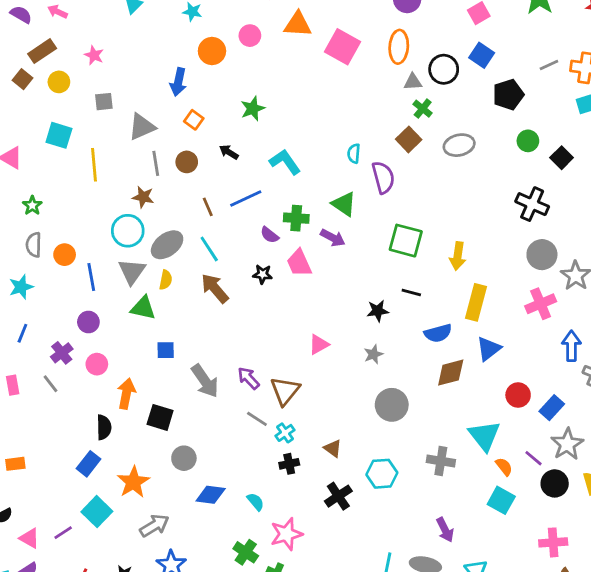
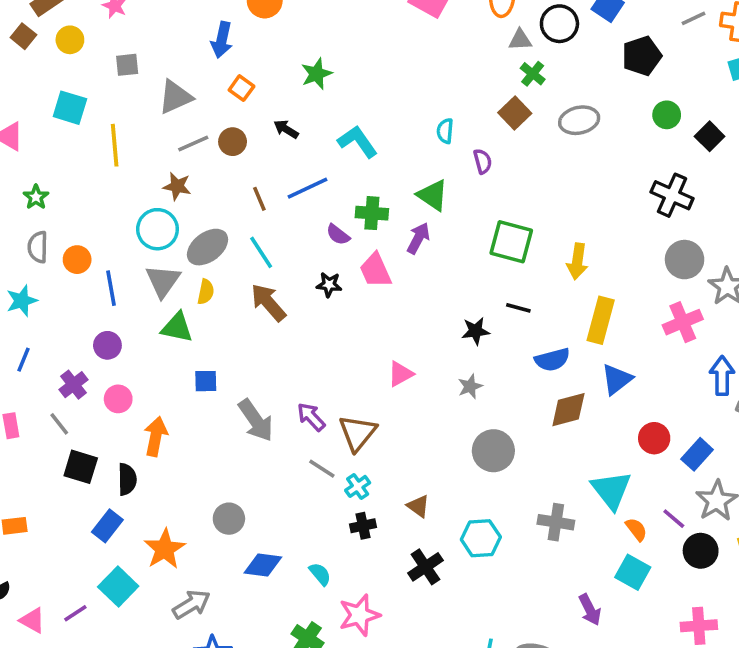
gray line: (156, 163) -> (193, 143), turned 75
purple semicircle: (383, 177) -> (483, 161), size x0.6
purple arrow: (333, 238) -> (418, 238), turned -90
black square: (160, 417) -> (81, 467), moved
purple arrow: (445, 530) -> (590, 610), moved

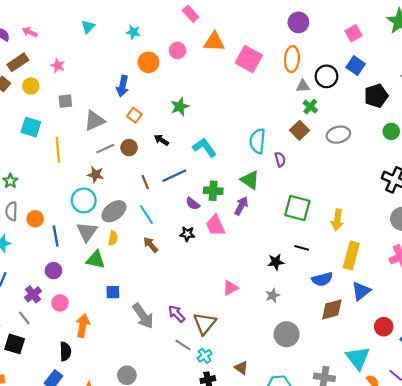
cyan semicircle: (445, 131) -> (257, 141), size x1.6
brown arrow: (268, 302) -> (151, 245), size x0.7
black square: (81, 467) -> (15, 344), moved

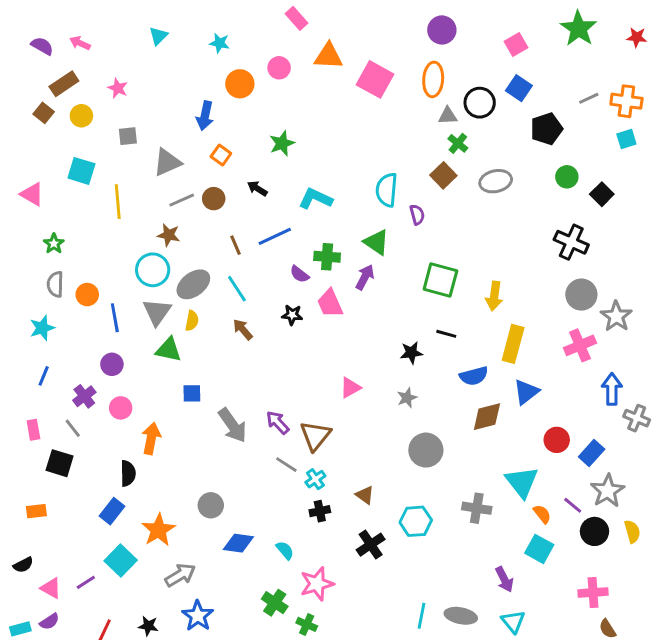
cyan L-shape: (205, 148) -> (315, 199), turned -30

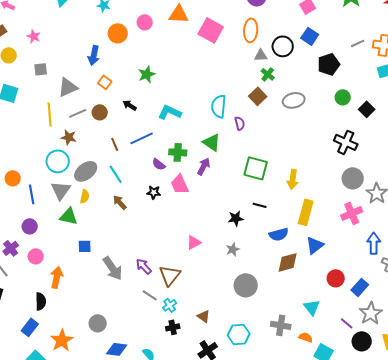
yellow line: (118, 202) -> (50, 114), moved
cyan triangle: (522, 482) -> (312, 307), size x0.7
orange semicircle: (542, 514) -> (306, 337), moved, turned -32

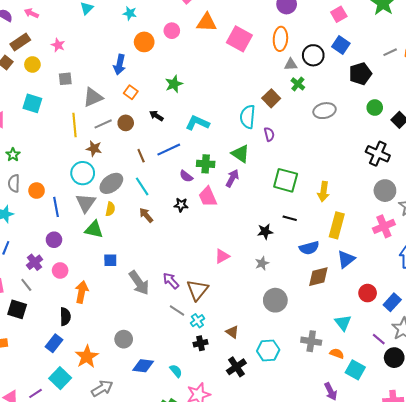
brown square: (258, 96) -> (271, 98), moved

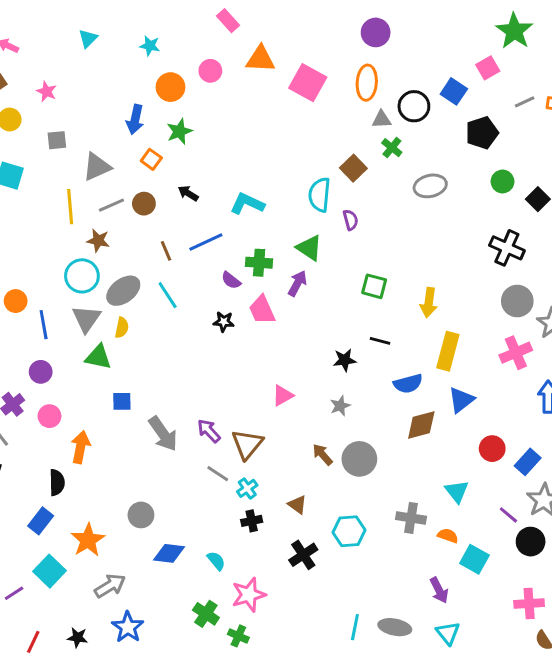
pink square: (339, 14) -> (488, 68), moved
green star: (174, 84) -> (179, 131), moved
green square: (286, 180) -> (374, 286), size x0.7
brown arrow: (146, 215) -> (322, 454), moved

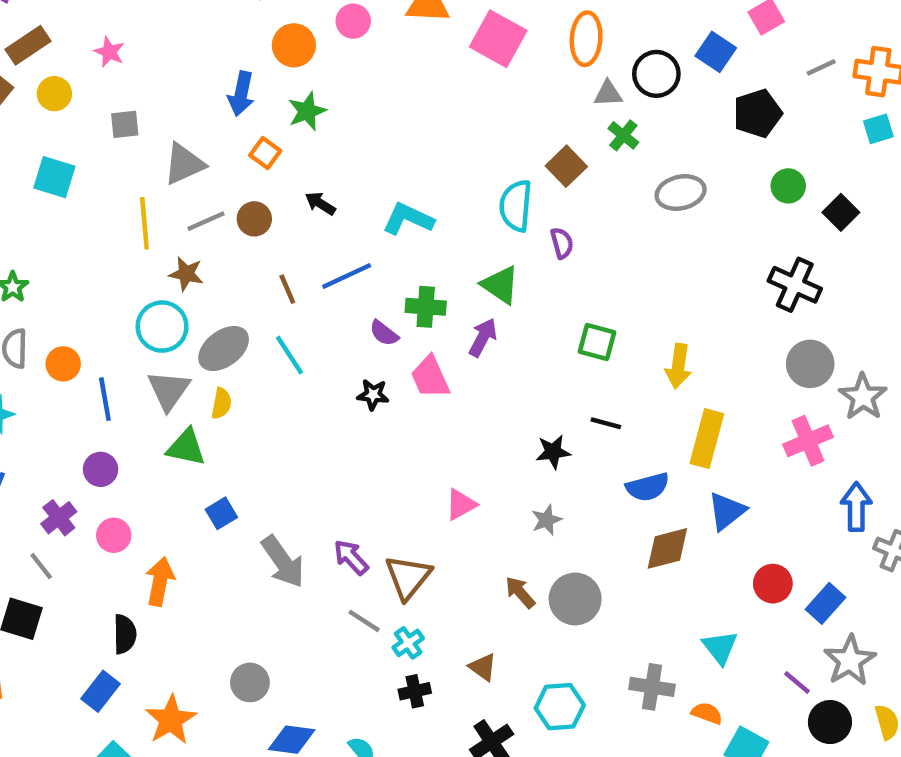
blue square: (122, 401) -> (221, 513), turned -30

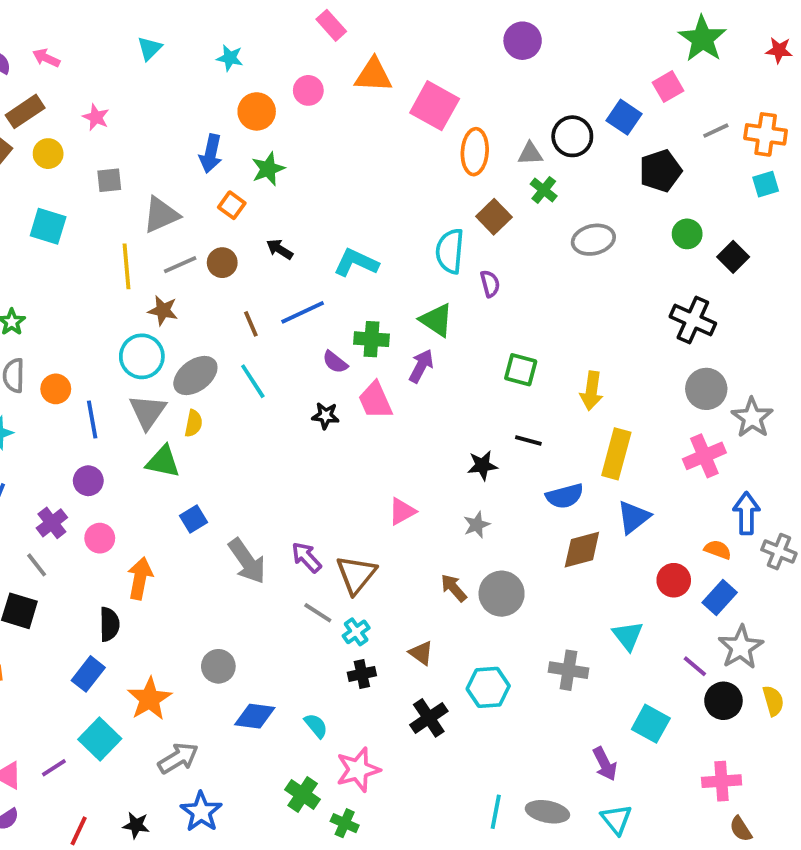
orange ellipse: (586, 39) -> (475, 152), moved
orange semicircle: (707, 713) -> (718, 550), moved

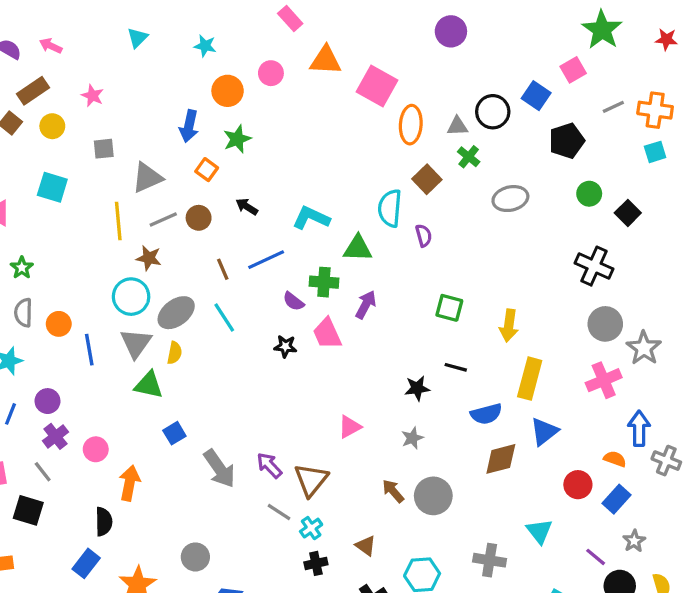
green triangle: (436, 320) -> (358, 248), moved, turned -32
purple circle: (88, 481) -> (47, 401), moved
gray star: (741, 647) -> (634, 541), size x0.6

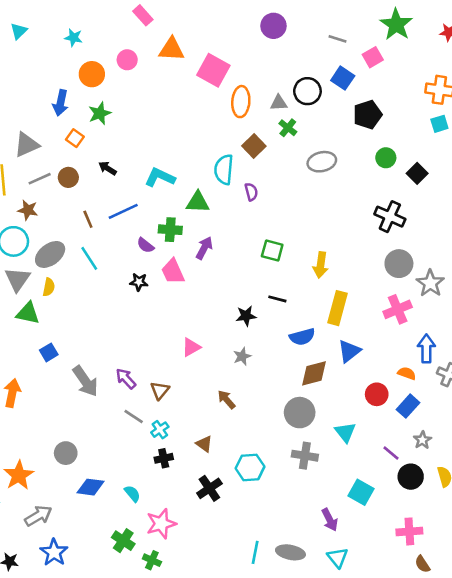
gray line: (613, 107) -> (338, 39), moved, turned 42
brown triangle: (311, 480) -> (160, 390), size x0.7
gray circle: (433, 496) -> (300, 413), moved

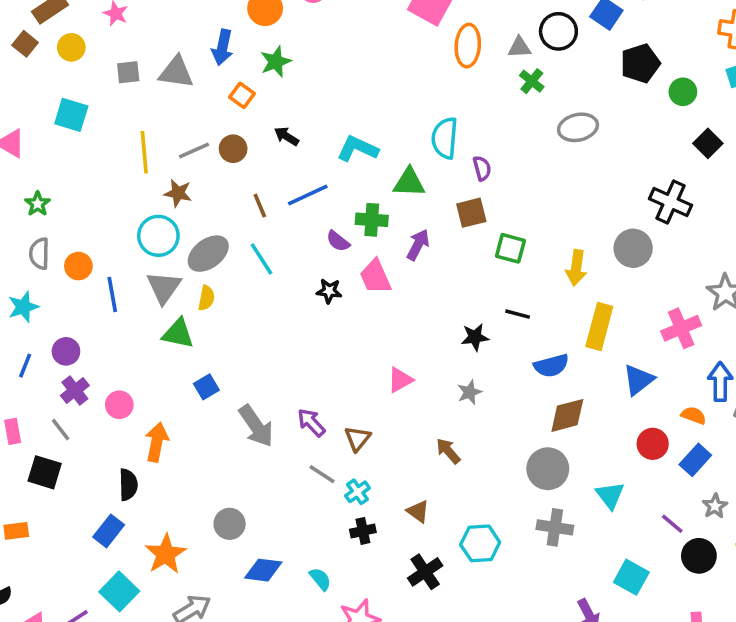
gray triangle: (27, 145) -> (176, 72), moved, turned 32
brown square: (254, 146) -> (471, 213), moved, turned 30
green circle: (386, 158) -> (683, 92), moved
gray circle: (399, 264) -> (633, 248), moved
blue triangle: (349, 351) -> (638, 380), moved

